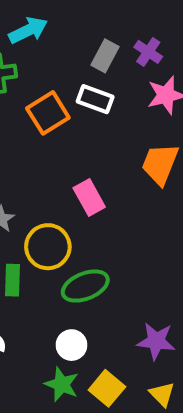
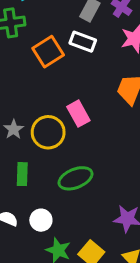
yellow circle: (48, 247) -> (48, 132), moved
white circle: (71, 345) -> (41, 220), moved

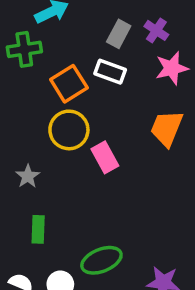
yellow circle: (48, 132) -> (69, 130), moved
green ellipse: (75, 178) -> (101, 260), moved

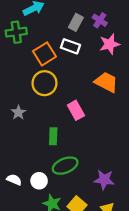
orange trapezoid: (167, 128) -> (106, 82), turned 95
pink rectangle: (105, 157) -> (76, 110), moved
green rectangle: (38, 229) -> (53, 136), moved

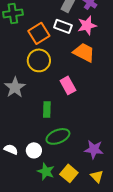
pink star: (110, 44) -> (87, 25), moved
orange trapezoid: (106, 82) -> (84, 52), moved
gray star: (18, 112) -> (15, 87), size x1.5

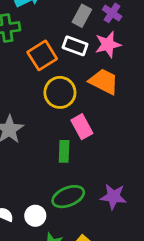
yellow circle: (39, 60) -> (60, 92), moved
green rectangle: (47, 109) -> (64, 151), moved
purple star: (94, 149) -> (113, 197), moved

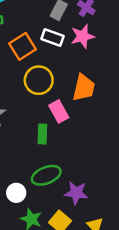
orange trapezoid: (104, 81) -> (84, 88), moved, turned 76
purple star: (113, 197) -> (76, 193), moved

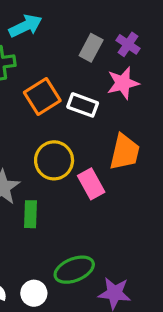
white rectangle: (52, 38) -> (83, 105), moved
yellow circle: (39, 80) -> (54, 160), moved
green rectangle: (42, 134) -> (30, 214), moved

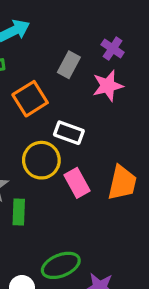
gray rectangle: (91, 48) -> (69, 65), moved
white rectangle: (83, 105) -> (69, 133), moved
orange trapezoid: (125, 152) -> (122, 183), moved

